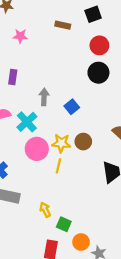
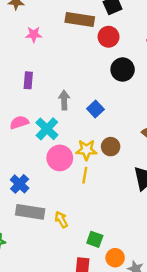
brown rectangle: (63, 25) -> (80, 19), size x1.6
red circle: (99, 45) -> (109, 37), moved
yellow arrow: (45, 210) -> (61, 220), moved

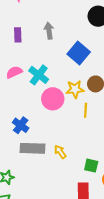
gray arrow: (64, 100) -> (49, 31), moved
blue square: (95, 109) -> (79, 53), size x1.5
yellow line: (85, 175) -> (86, 110), moved

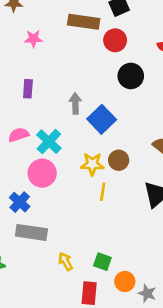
gray arrow: (49, 31) -> (75, 103), moved
pink circle: (53, 99) -> (42, 173), moved
yellow arrow: (60, 152) -> (66, 262), moved

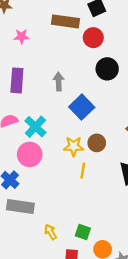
purple rectangle: (28, 89) -> (17, 80), size x1.5
gray arrow: (75, 103) -> (59, 82), moved

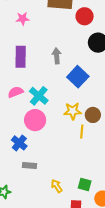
brown circle: (97, 143) -> (93, 115), moved
gray rectangle: (20, 207) -> (29, 165), size x0.6

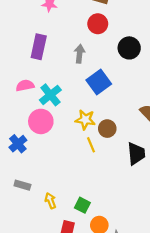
red circle: (85, 16) -> (98, 24), moved
yellow line: (82, 132) -> (91, 145), turned -40
gray rectangle: (29, 165) -> (22, 185), moved

